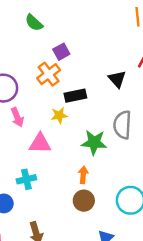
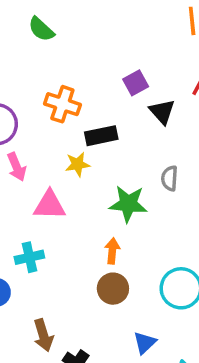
purple square: (61, 52) -> (136, 83), moved
orange cross: (49, 74) -> (62, 104), turned -35
gray semicircle: (122, 125) -> (170, 178), size x0.6

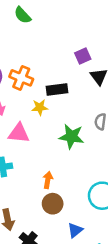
orange cross: (62, 104) -> (21, 78), moved
orange arrow: (112, 251) -> (48, 180), moved
brown circle: (113, 289) -> (53, 204), moved

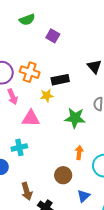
green semicircle: (23, 15) -> (27, 20), turned -63
purple square: (83, 56) -> (53, 36), moved, turned -32
orange arrow: (48, 180) -> (79, 152), moved

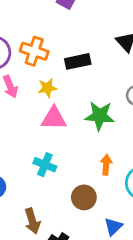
yellow star: (47, 96) -> (47, 88), moved
pink triangle: (31, 118) -> (54, 118), moved
cyan cross: (19, 147) -> (45, 165), moved, turned 35

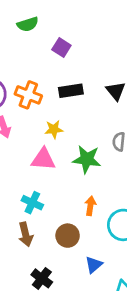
black rectangle: (78, 61) -> (71, 91), moved
yellow star: (47, 88) -> (54, 129), moved
brown arrow: (32, 221) -> (26, 234), moved

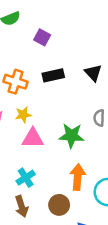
yellow star: (54, 129) -> (23, 115), moved
cyan cross: (32, 203) -> (26, 178), turned 36
orange arrow: (90, 206) -> (78, 177), size x1.5

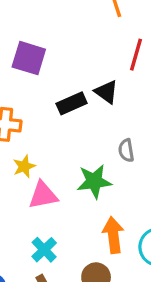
purple square: (42, 37) -> (29, 58), size x1.5
black rectangle: (53, 75) -> (72, 103), moved

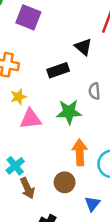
black rectangle: (72, 103) -> (58, 70), moved
cyan cross: (44, 250) -> (15, 166), moved

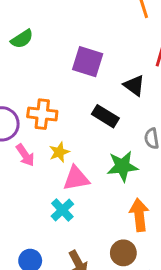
purple square: (28, 17) -> (88, 62), moved
black rectangle: (58, 70) -> (105, 116), turned 55
cyan cross: (15, 166) -> (62, 210), moved

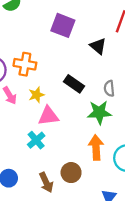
black rectangle: (105, 116) -> (74, 84), moved
green star: (122, 166) -> (99, 112), moved
brown circle: (123, 253) -> (71, 173), moved

